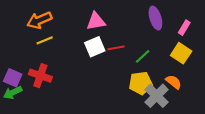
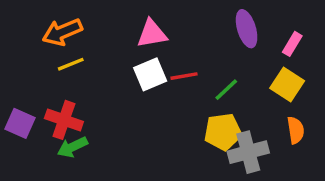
orange semicircle: (174, 82) -> (296, 130), moved, turned 42
green arrow: (13, 93) -> (72, 147), moved
gray cross: (157, 96) -> (248, 152), turned 30

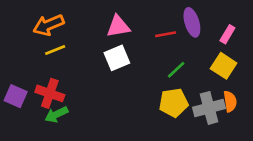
red line: (184, 76) -> (166, 34), moved
gray cross: (248, 152) -> (209, 108), moved

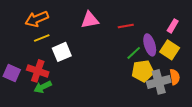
purple ellipse: (192, 22) -> (150, 45), moved
white square: (117, 58) -> (62, 52), moved
yellow pentagon: (174, 103) -> (143, 71), moved

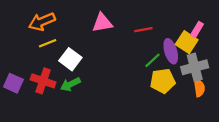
yellow square: (170, 50) -> (187, 42), moved
white square: (62, 52) -> (70, 59), turned -30
gray cross: (159, 82) -> (195, 67), moved
green arrow: (43, 87) -> (70, 84), moved

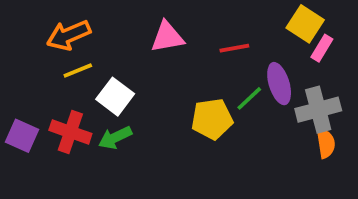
yellow square: (187, 42) -> (305, 24), moved
yellow pentagon: (163, 81) -> (212, 119), moved

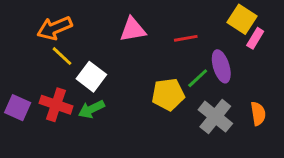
yellow line: (78, 71) -> (62, 56), turned 65
gray cross: (318, 110) -> (215, 117), moved, turned -36

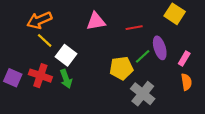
pink rectangle: (255, 38) -> (184, 59), moved
green arrow: (91, 109) -> (66, 79), turned -84
gray cross: (215, 117) -> (143, 94), moved

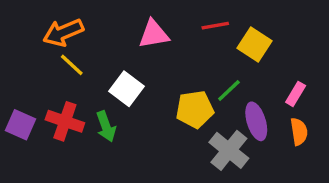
yellow square: (175, 14) -> (255, 44), moved
red line: (134, 28) -> (215, 26), moved
purple ellipse: (160, 48) -> (256, 121), moved
white square: (66, 55) -> (126, 89), moved

